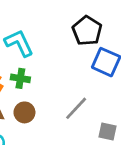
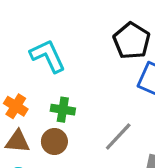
green cross: (20, 78) -> (63, 110), moved

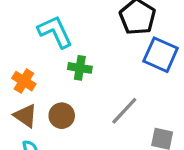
green cross: (63, 110) -> (80, 68), moved
brown triangle: (17, 142) -> (25, 116), turned 30

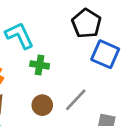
brown circle: (62, 116) -> (42, 105), moved

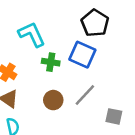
blue square: (105, 54) -> (82, 55), moved

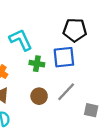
black pentagon: (95, 23) -> (75, 30), turned -30
blue square: (82, 55) -> (64, 57), turned -30

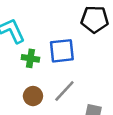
black pentagon: (75, 30) -> (95, 19), moved

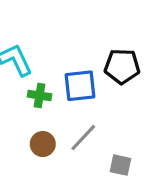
black pentagon: (95, 19) -> (122, 66), moved

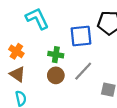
green cross: (40, 95) -> (56, 55), moved

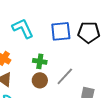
blue square: (81, 36) -> (61, 31), moved

